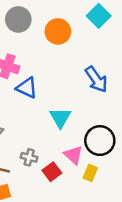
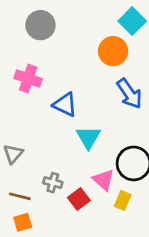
orange circle: (58, 31) -> (113, 51), moved
blue triangle: (27, 88) -> (65, 105), moved

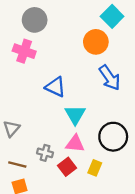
pink cross: (28, 79) -> (24, 51), moved
pink triangle: (103, 180) -> (75, 144), moved, turned -36
yellow rectangle: (123, 200) -> (95, 168), moved

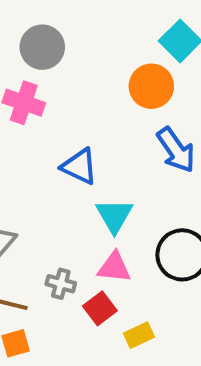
yellow rectangle: (95, 168) -> (139, 335), moved, turned 42

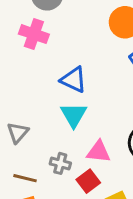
cyan triangle: (114, 216) -> (74, 115), moved

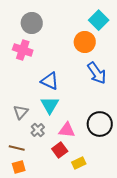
gray triangle: (18, 133) -> (21, 112), moved
gray cross: (60, 163) -> (38, 130), moved, turned 32

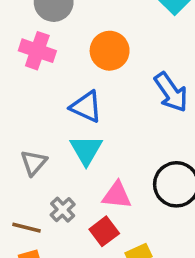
orange circle: (85, 42) -> (110, 51), moved
gray cross: (38, 130) -> (63, 210), moved

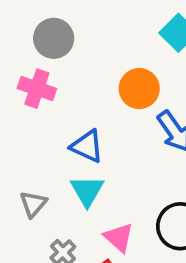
orange circle: (110, 51) -> (139, 89), moved
pink triangle: (117, 195) -> (119, 237), turned 36

